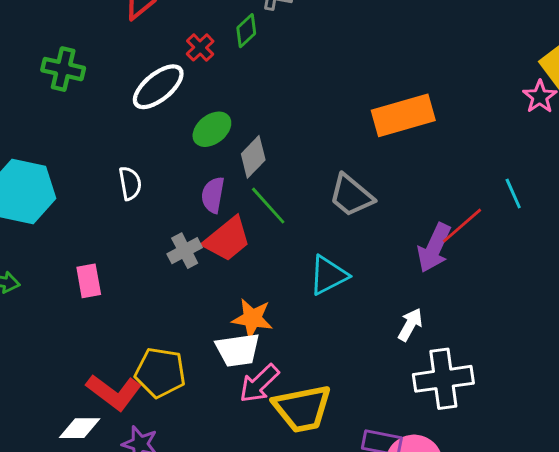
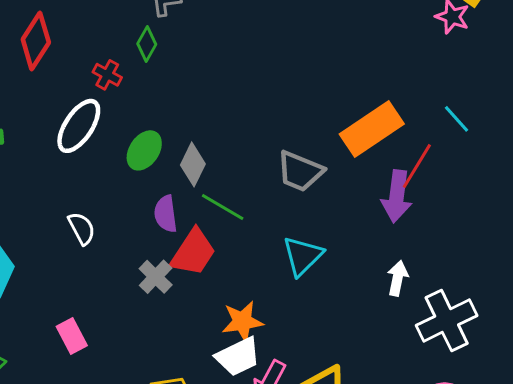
orange rectangle: (403, 115) -> (372, 129), moved

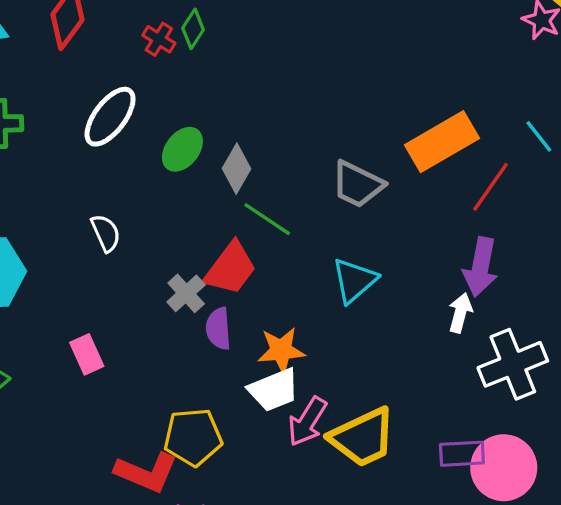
red cross: (107, 75) -> (159, 39), moved
purple arrow: (397, 196) -> (481, 267), moved
purple semicircle: (166, 214) -> (218, 329), moved

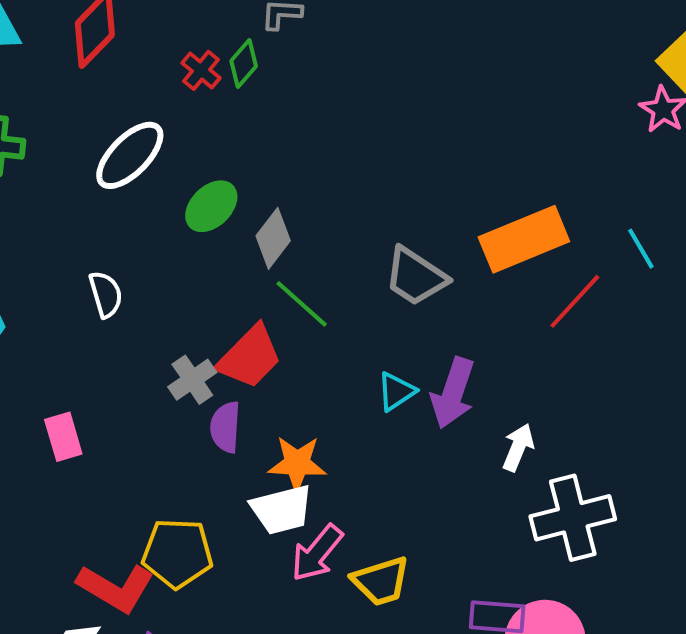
purple arrow: (481, 267) -> (453, 393), moved
cyan triangle: (354, 280) -> (396, 391), size x0.7
yellow trapezoid: (363, 437) -> (381, 581), size x0.7

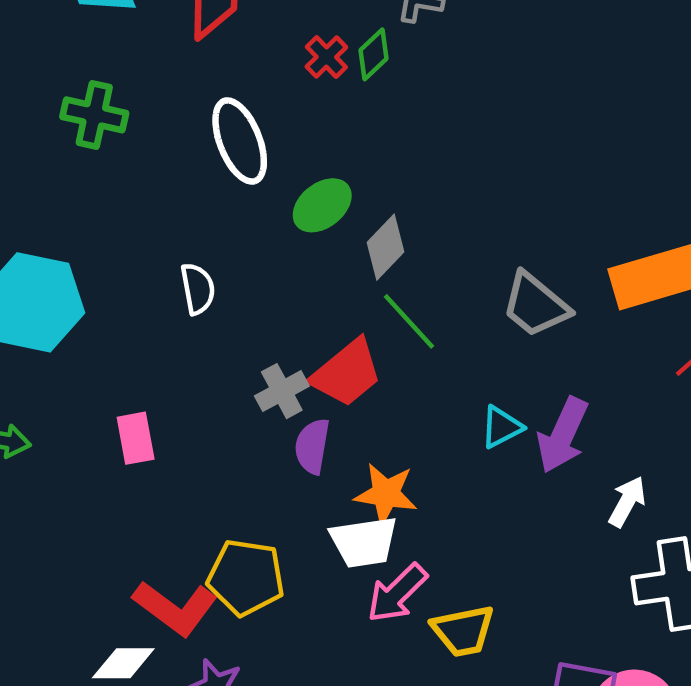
white ellipse: (130, 155) -> (240, 141), turned -72

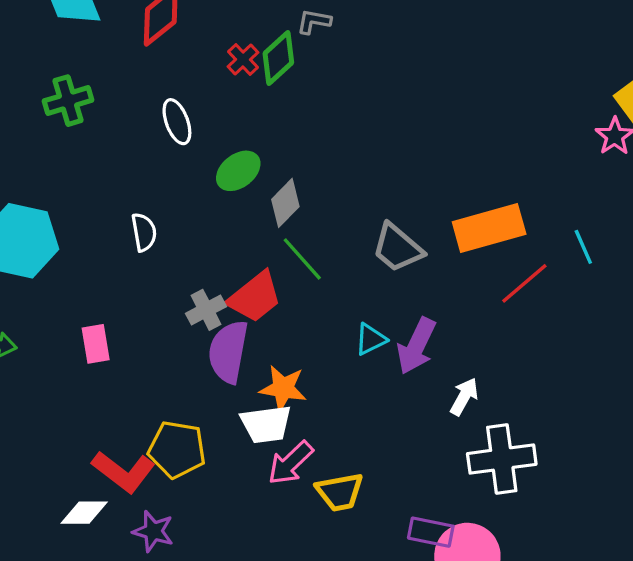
green diamond: (373, 54) -> (278, 58), size x1.4
green cross: (94, 115) -> (68, 101), turned -30
white ellipse: (240, 141) -> (177, 122), size x0.7
purple semicircle: (312, 446) -> (228, 352), size x1.5

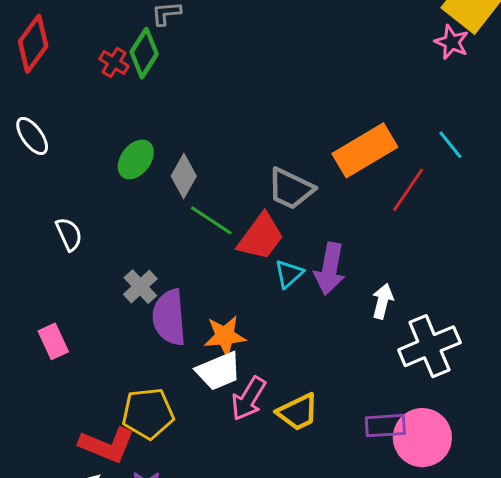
white ellipse: (177, 122) -> (32, 136), moved
red trapezoid: (255, 297) -> (261, 237), moved

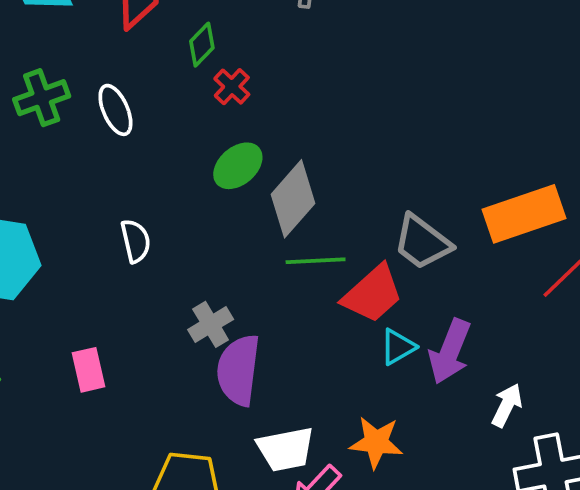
green diamond: (144, 53) -> (202, 45), moved, size x0.7
red cross: (114, 63) -> (232, 87), moved
gray diamond: (184, 176) -> (293, 199), size x1.4
green line: (211, 220) -> (316, 261), turned -48
orange star: (225, 336) -> (376, 442), moved

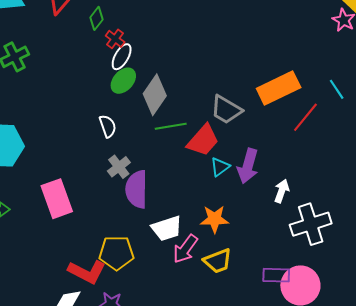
white ellipse: (115, 110) -> (122, 57), moved, turned 60
white semicircle: (136, 241) -> (108, 126), moved
pink rectangle: (89, 370) -> (57, 199), size x1.6

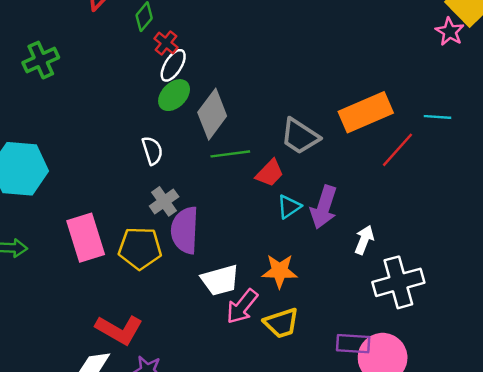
cyan line: (337, 89) -> (438, 117), turned -55
red trapezoid: (203, 140) -> (270, 173), size x0.7
yellow pentagon: (116, 253) -> (140, 248), moved

